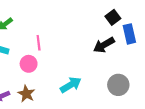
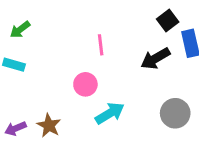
pink line: (39, 43) -> (101, 45), moved
pink circle: (29, 64) -> (85, 84), moved

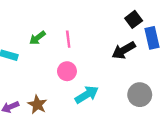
green arrow: (20, 30) -> (37, 38), moved
pink line: (101, 45) -> (68, 39), moved

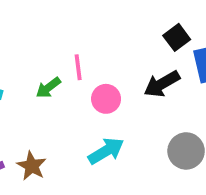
green arrow: (37, 38) -> (48, 88), moved
pink circle: (67, 71) -> (106, 99), moved

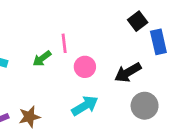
black arrow: (162, 84) -> (128, 72), moved
brown star: (32, 166) -> (29, 117), turned 30

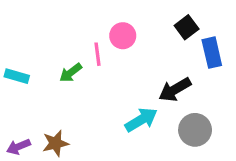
pink circle: (85, 67) -> (123, 36), moved
cyan arrow: (85, 106) -> (141, 120), moved

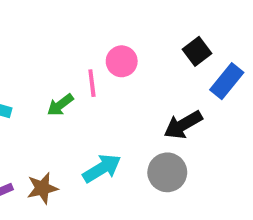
blue rectangle: (212, 53) -> (227, 81), turned 52
cyan arrow: (141, 120) -> (102, 168), moved
gray circle: (195, 130) -> (167, 172), moved

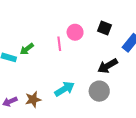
black square: (197, 51) -> (104, 28), moved, turned -32
green arrow: (60, 105) -> (27, 49), moved

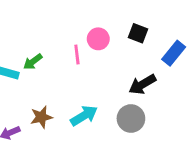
brown star: (33, 99) -> (41, 117), moved

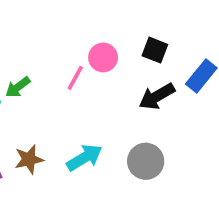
pink line: (77, 55) -> (75, 78), turned 36
black arrow: (142, 84) -> (157, 96), moved

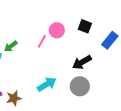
black arrow: (157, 96) -> (82, 62), moved
brown star: (29, 159) -> (14, 98), moved

